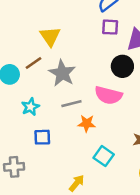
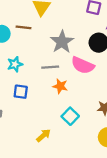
brown line: (33, 63) -> (24, 27), turned 32
gray star: (62, 73) -> (62, 42), moved

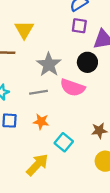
orange star: (60, 86) -> (41, 122), moved
yellow arrow: (44, 135) -> (37, 165), size x1.5

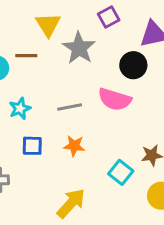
purple square: (79, 26) -> (109, 17), moved, turned -35
gray star: (49, 65) -> (79, 48), moved
cyan square: (64, 142) -> (121, 172), moved

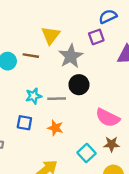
black circle: (133, 65) -> (79, 85), moved
pink semicircle: (115, 99) -> (108, 118), moved
cyan star: (20, 108) -> (34, 96), moved

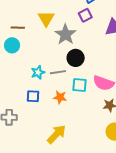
brown line: (31, 56) -> (18, 28), moved
cyan square: (86, 153) -> (79, 85), moved, turned -35

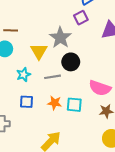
yellow triangle: (46, 19) -> (39, 51), moved
cyan star: (38, 72) -> (23, 75), moved
cyan square: (79, 85) -> (74, 105), moved

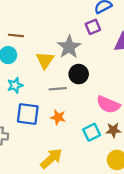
cyan star: (23, 75) -> (15, 85), moved
blue square: (27, 102) -> (28, 114), size x1.5
cyan square: (74, 105) -> (92, 132), moved, turned -35

